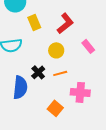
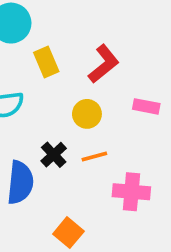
pink rectangle: (88, 46) -> (146, 106), turned -40
orange square: (55, 108) -> (68, 233), moved

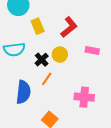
black cross: (54, 155) -> (42, 60), moved
orange line: (94, 157) -> (47, 79), moved, turned -40

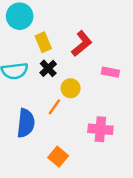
yellow circle: (60, 55) -> (71, 88), moved
black cross: (42, 60) -> (48, 68), moved

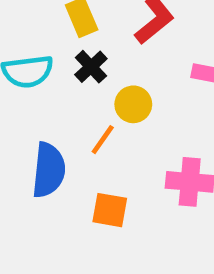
orange square: (58, 157) -> (110, 210), moved, turned -30

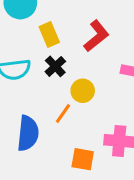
orange square: (110, 210) -> (83, 159), moved

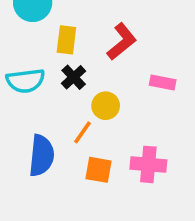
yellow rectangle: (49, 35) -> (66, 40), turned 30
orange square: (83, 159) -> (98, 170), moved

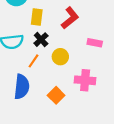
orange line: (82, 132) -> (34, 61), moved
pink cross: (148, 164) -> (85, 80), moved
orange square: (98, 170) -> (56, 95), turned 35

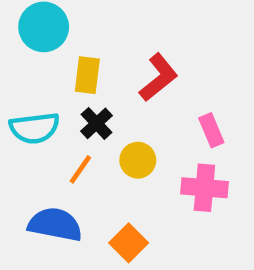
pink rectangle: (95, 43) -> (211, 130), turned 56
pink cross: (85, 80) -> (204, 188), moved
blue semicircle: (22, 87) -> (55, 224), turned -85

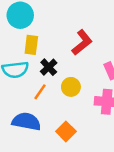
yellow rectangle: (87, 75) -> (31, 45), moved

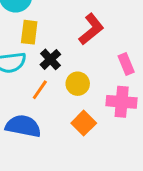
orange square: (66, 131) -> (84, 123), moved

